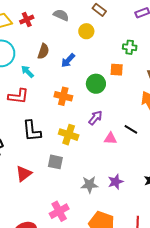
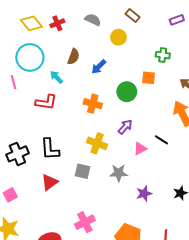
black L-shape: (32, 131) -> (50, 149), moved
pink triangle: (110, 138) -> (140, 149), turned -32
gray star: (89, 185) -> (119, 173), moved

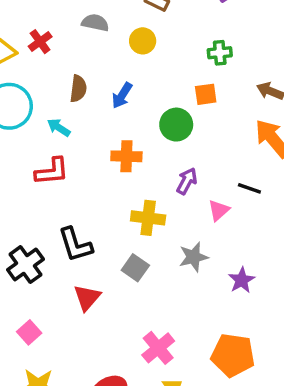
gray square: (82, 171) -> (135, 268), turned 35

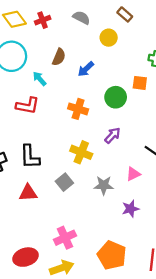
pink triangle: (219, 210) -> (133, 174), moved
red triangle: (87, 298) -> (28, 193), turned 30

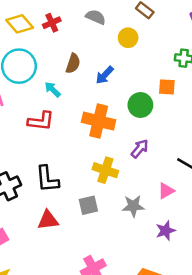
orange cross: (78, 109) -> (99, 121), size x1.4
gray square: (64, 182) -> (88, 205), turned 30

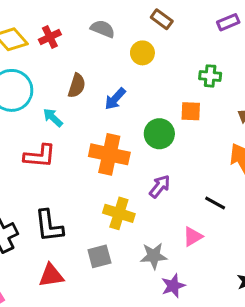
purple star: (166, 231) -> (173, 286), moved

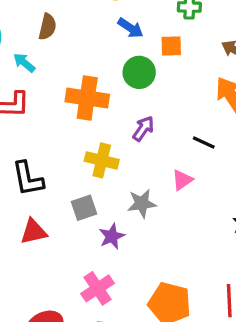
blue arrow: (115, 99) -> (130, 28), moved, turned -95
purple star: (173, 286) -> (112, 236), moved

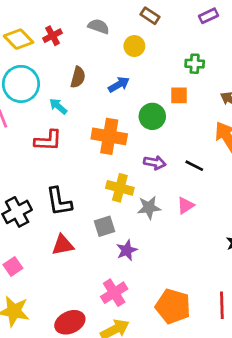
blue arrow: (130, 28) -> (119, 84), moved, turned -65
purple arrow: (143, 129) -> (155, 163), turned 65
black line: (204, 142) -> (194, 166), moved
gray star: (142, 203) -> (149, 208), moved

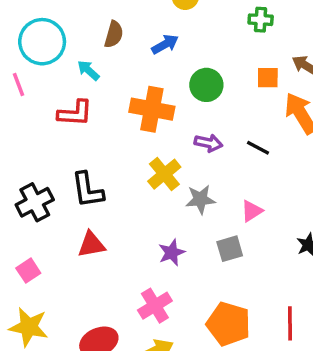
orange square: (179, 95) -> (268, 78), moved
yellow cross: (120, 188) -> (164, 174), turned 35
pink triangle: (186, 205) -> (252, 211), moved
gray square: (104, 226) -> (230, 249), moved

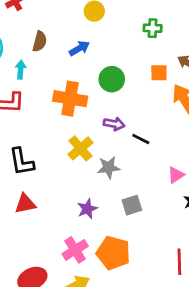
cyan arrow: (88, 70) -> (21, 70), turned 54
black line: (258, 148) -> (141, 139), moved
pink triangle: (252, 211) -> (176, 175), moved
orange pentagon: (229, 324) -> (113, 253), moved

